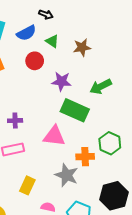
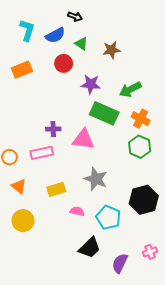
purple cross: (15, 121) -> (53, 129), moved
orange cross: (85, 157) -> (141, 119), moved, turned 30
yellow rectangle: (27, 185) -> (56, 189), turned 48

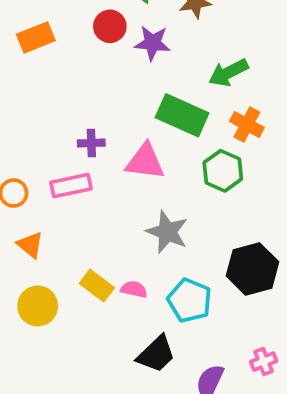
purple star: (91, 84) -> (152, 43), moved
green hexagon: (140, 147) -> (223, 171), moved
yellow rectangle: (56, 189) -> (97, 286), moved, turned 54

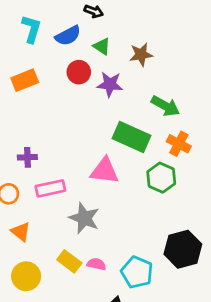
green arrow: (228, 73) -> (165, 106), turned -124
purple cross: (91, 143) -> (27, 157), moved
gray star: (167, 232) -> (84, 218), moved

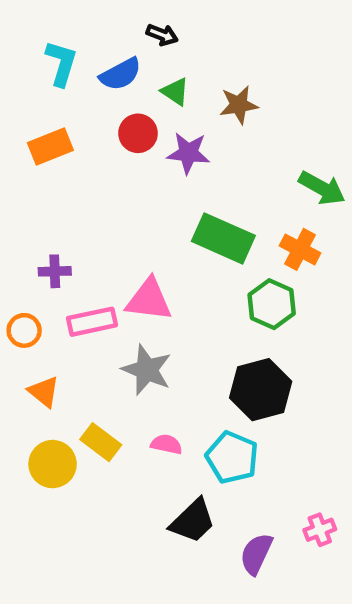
green arrow: (165, 106) -> (322, 188), moved
pink triangle: (104, 171) -> (149, 300), moved
black hexagon: (183, 249) -> (261, 390), moved
yellow rectangle: (69, 261) -> (101, 442), moved

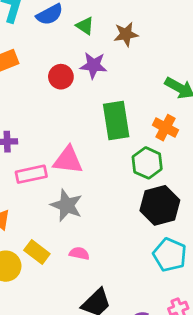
red circle: (138, 133) -> (61, 77), moved
green rectangle: (223, 238) -> (116, 120), turned 57
black hexagon: (261, 390) -> (160, 205), moved
cyan pentagon: (232, 457) -> (170, 255), moved

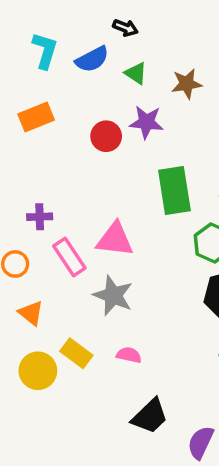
pink rectangle: (31, 174) -> (69, 257), turned 68

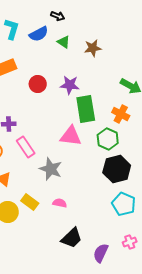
purple star: (146, 122) -> (70, 85), moved
red circle: (106, 136) -> (38, 84), moved
pink triangle: (115, 239) -> (71, 136), moved

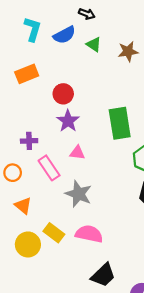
purple star: (70, 85) -> (68, 121), moved, turned 30
pink triangle: (71, 136) -> (77, 153), moved, size x0.6
pink semicircle: (60, 203) -> (89, 234), size x1.6

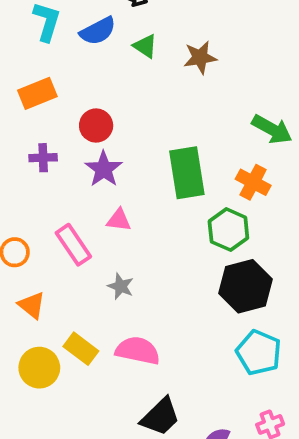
purple cross: (29, 141) -> (43, 158), moved
gray star: (79, 194) -> (121, 286), size x0.6

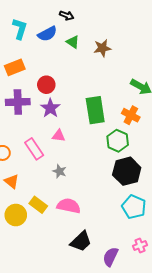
purple cross: (43, 158) -> (18, 102), size x1.6

